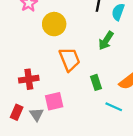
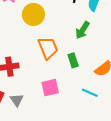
green rectangle: (96, 82) -> (73, 60), moved
pink square: (54, 101) -> (50, 88), moved

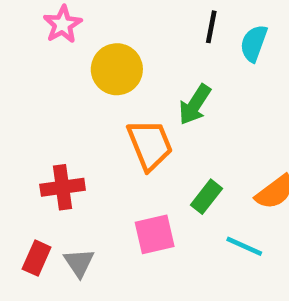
green arrow: (82, 30) -> (195, 105), moved
green rectangle: (73, 60) -> (207, 197), moved, turned 56

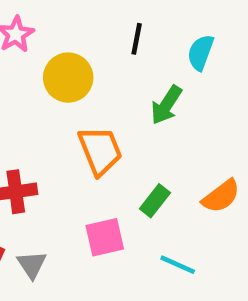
black line: (211, 27) -> (137, 39), moved
green arrow: (195, 105) -> (166, 105), moved
cyan line: (244, 246) -> (178, 265), moved

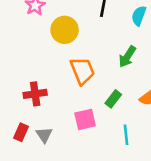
green arrow: (166, 105) -> (127, 57), moved
cyan line: (178, 265) -> (126, 135), turned 60

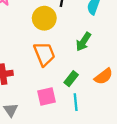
yellow circle: (65, 30) -> (44, 18), moved
cyan line: (126, 135) -> (76, 102), moved

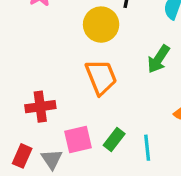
green rectangle: (71, 79) -> (114, 139), moved
pink square: (46, 97) -> (78, 139), moved

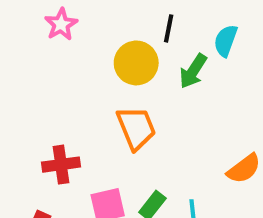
green arrow: (159, 59) -> (193, 71), moved

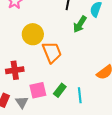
yellow circle: (136, 63) -> (33, 34), moved

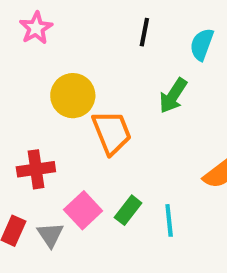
green arrow: (80, 24) -> (173, 96), moved
pink square: (38, 90) -> (83, 210), turned -30

